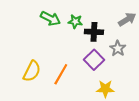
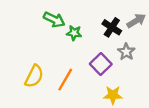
green star: (75, 22) -> (74, 33), moved
black cross: (94, 32) -> (112, 27), moved, turned 30

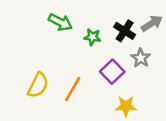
green star: (74, 33) -> (92, 37), moved

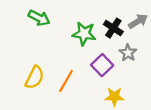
green arrow: (60, 22) -> (39, 18), moved
green star: (92, 37) -> (84, 34), size x1.5

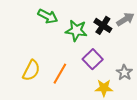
green arrow: (39, 18) -> (48, 16), moved
gray star: (128, 53) -> (124, 73), moved

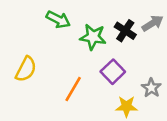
yellow semicircle: (31, 70) -> (26, 69), moved

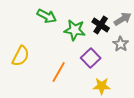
gray star: (151, 88) -> (121, 44), moved

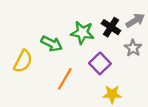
green arrow: (47, 16) -> (52, 44), moved

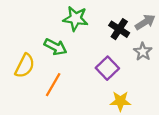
green star: (82, 33) -> (76, 19), moved
orange line: (65, 79) -> (53, 85), moved

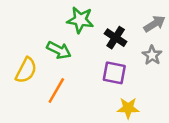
black cross: (119, 29) -> (116, 38), moved
purple square: (107, 68) -> (114, 73), turned -35

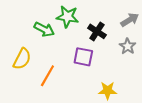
green arrow: (59, 50) -> (44, 29), moved
purple square: (114, 73) -> (83, 57), moved

